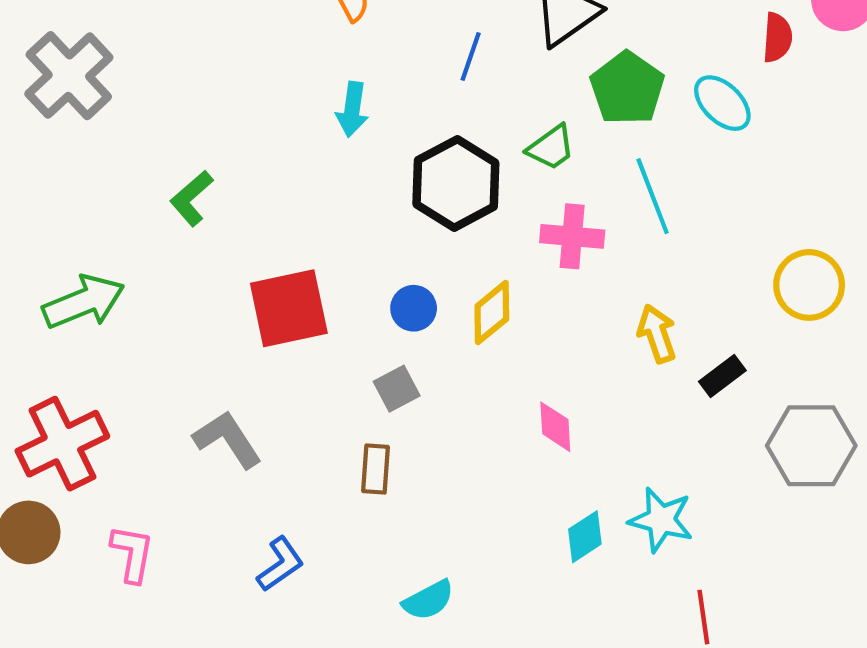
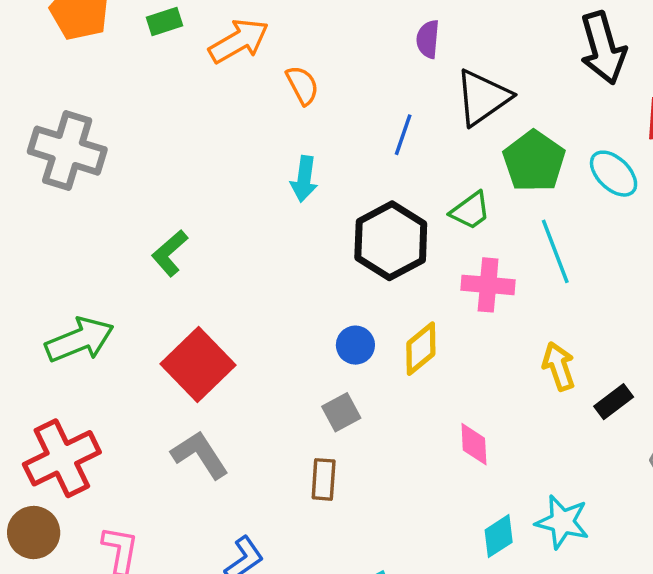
gray cross: (69, 76) -> (67, 151), turned -30
red square: (289, 308) -> (198, 365), moved, turned -32

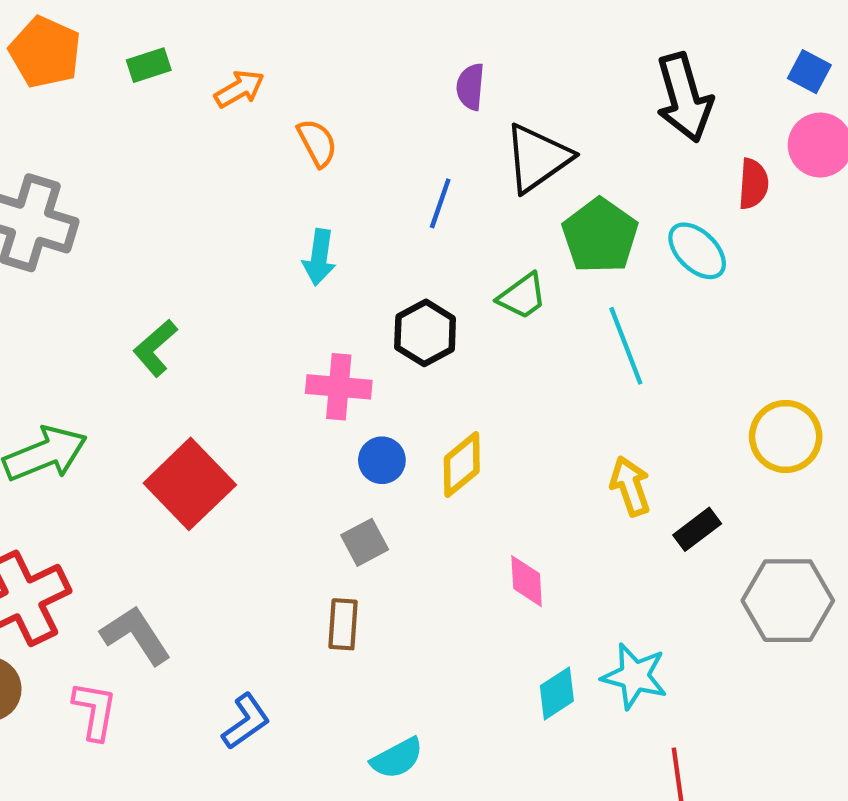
orange arrow: (239, 41) -> (239, 89), size x0.7
black hexagon: (391, 241) -> (425, 333), size x0.7
pink cross: (488, 285) -> (339, 387), moved
gray L-shape: (200, 455) -> (136, 635), moved

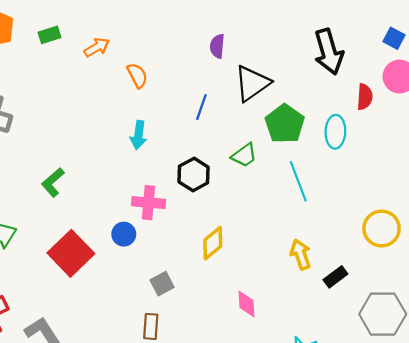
cyan ellipse: (697, 251) -> (335, 132), turned 48
blue circle: (382, 460) -> (124, 234), moved

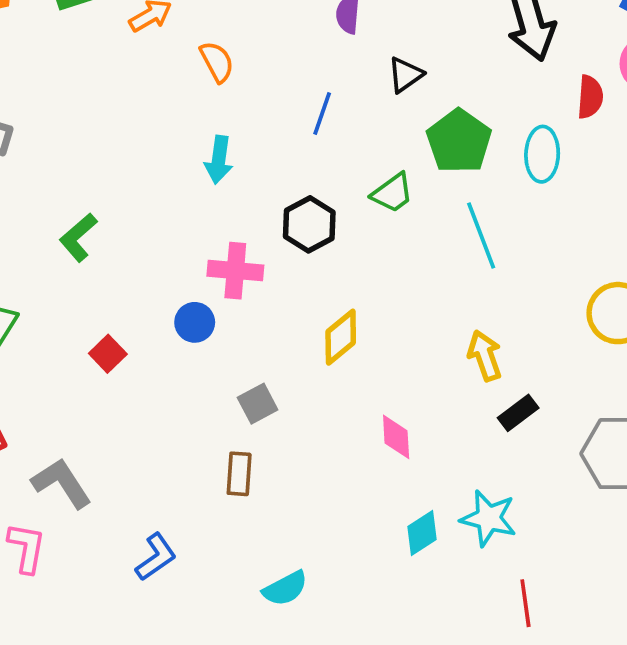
black triangle: (252, 83) -> (405, 75), size x0.6
red square: (71, 253) -> (108, 354), size x0.5
black rectangle: (335, 277) -> (518, 413), moved

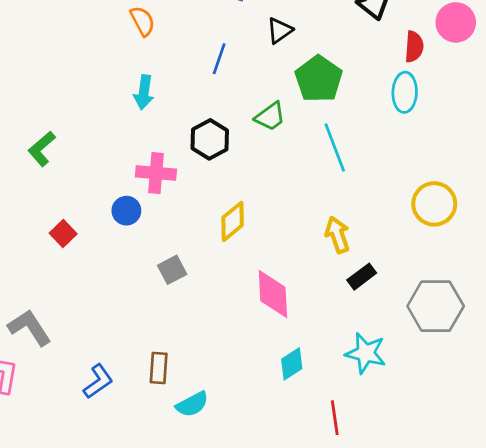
cyan ellipse: (542, 154) -> (405, 92), moved
pink diamond: (396, 437) -> (273, 294), size x1.5
brown rectangle: (239, 474) -> (159, 368), moved
cyan star: (489, 518) -> (366, 353), moved
red line: (525, 603) -> (335, 418), moved

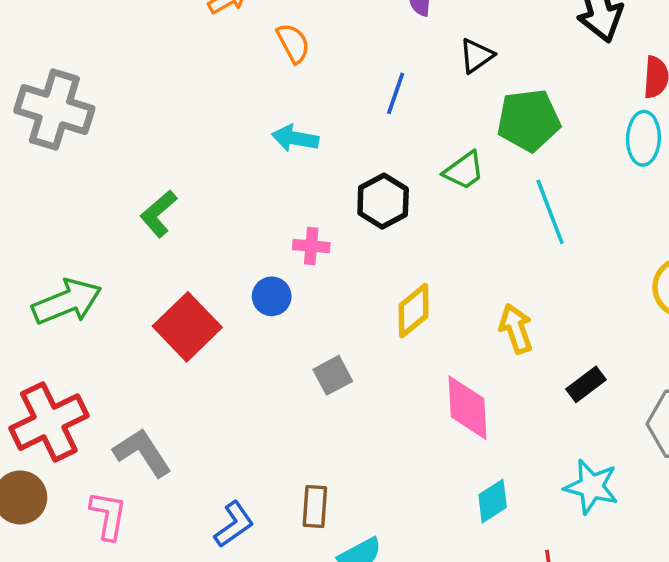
green pentagon: (319, 79) -> (529, 120), turned 30
cyan arrow: (144, 92) -> (295, 138), turned 92
pink cross: (156, 173) -> (311, 246), size x0.7
red square: (63, 234) -> (187, 327), size x1.8
yellow arrow: (337, 235) -> (516, 329), moved

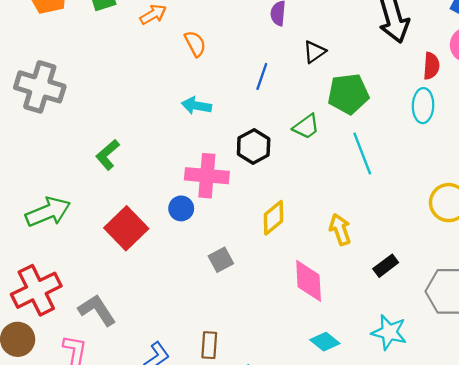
pink cross: (311, 246) -> (207, 176), size x1.8
cyan diamond: (493, 501) -> (325, 342), turned 72

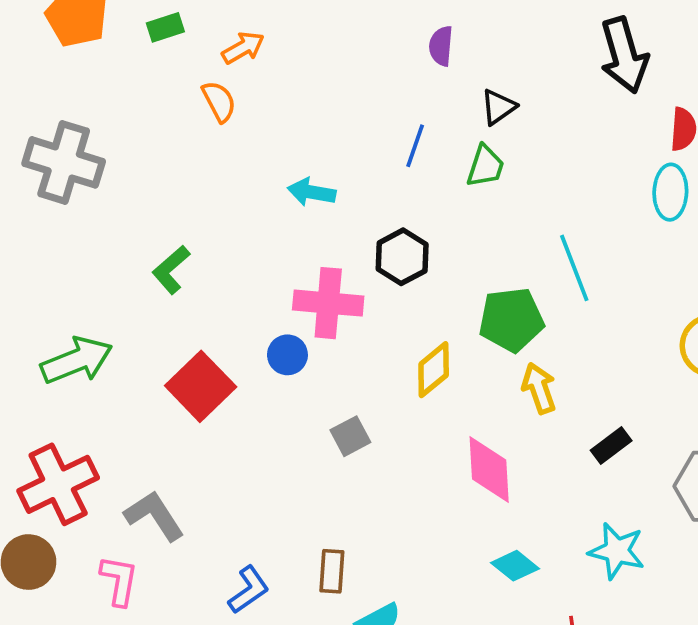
orange semicircle: (195, 44) -> (219, 101), moved
green pentagon: (348, 94) -> (511, 320), moved
green trapezoid: (306, 127) -> (485, 166), moved, turned -36

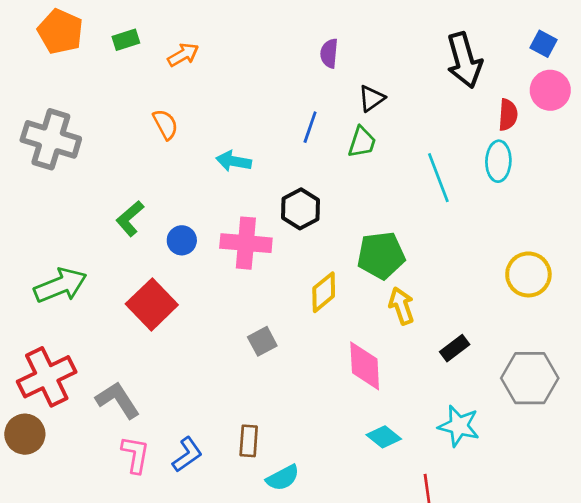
orange semicircle: (219, 101) -> (165, 124), moved
cyan line: (574, 268) -> (438, 178), moved
blue circle: (287, 355) -> (182, 240), moved
pink L-shape: (119, 581) -> (135, 455), moved

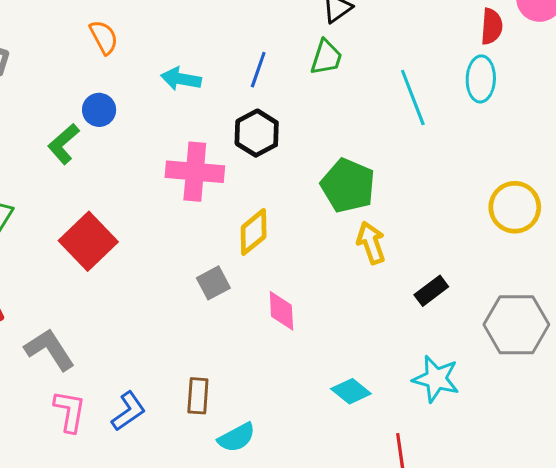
blue line: (310, 127) -> (258, 70), moved
blue circle: (182, 240) -> (99, 110), moved
green pentagon: (381, 255) -> (348, 186), turned 30
yellow diamond: (324, 292) -> (254, 232), moved
pink diamond: (365, 366) -> (281, 311), moved, size x0.7

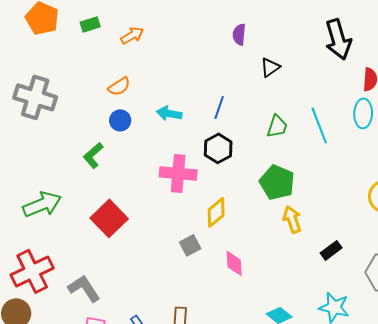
orange semicircle: (104, 37) -> (119, 86), turned 85
green trapezoid: (326, 57) -> (277, 126), moved
blue circle: (99, 110) -> (120, 120), moved

